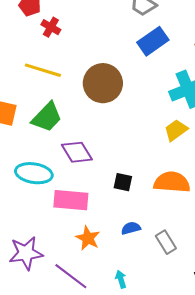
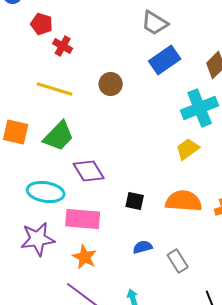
brown circle: (103, 83) -> (111, 84), moved, size x0.6
orange star: (88, 238) -> (85, 257), moved
purple star: (26, 253) -> (38, 239), moved

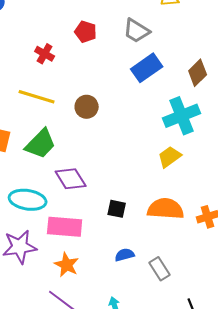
red pentagon: (42, 24) -> (86, 32), moved
brown circle: (111, 84) -> (87, 107), moved

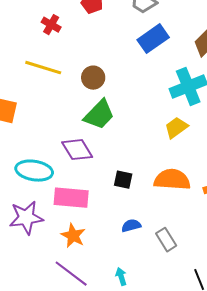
green trapezoid: (41, 144) -> (99, 115), moved

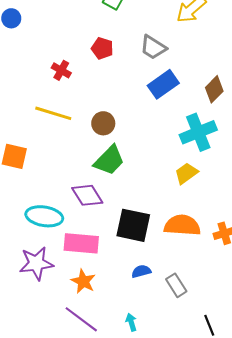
black square: (123, 180) -> (133, 225), size x1.8

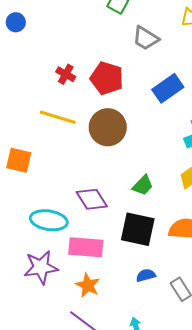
gray trapezoid: (153, 47) -> (146, 38), moved
red pentagon: (102, 48) -> (107, 78), moved, size x1.5
brown circle: (103, 123) -> (108, 127), size x1.6
green trapezoid: (109, 160) -> (143, 185), moved, size x0.7

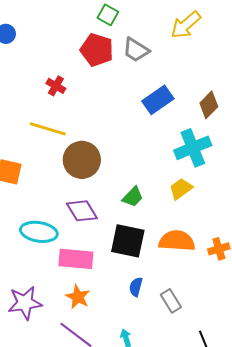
red pentagon: (107, 78) -> (97, 50), moved
brown circle: (108, 127) -> (82, 160), moved
purple star: (41, 267) -> (25, 303), moved
blue semicircle: (146, 275) -> (136, 287), turned -60

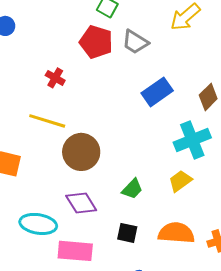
black square: (128, 241) -> (127, 233), size x0.6

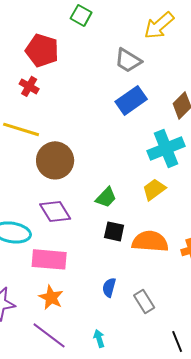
red pentagon: (96, 42) -> (42, 50), moved
gray trapezoid: (135, 42) -> (128, 60), moved
black square: (127, 233) -> (114, 231), moved

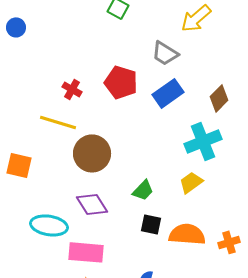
red pentagon: (42, 50) -> (121, 82), moved
red cross: (29, 86) -> (72, 89), moved

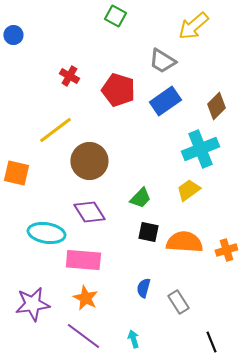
red cross: (72, 89) -> (69, 76), moved
yellow line: (58, 122) -> (55, 130), turned -54

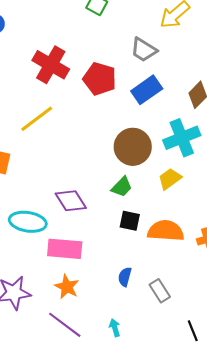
red cross: (69, 76) -> (51, 65), size x1.8
brown circle: (89, 161) -> (133, 147), moved

